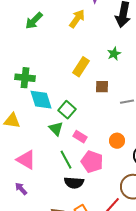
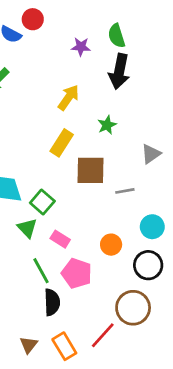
yellow arrow: (77, 19) -> (68, 98), moved
brown square: (102, 87) -> (90, 170), size x1.6
black semicircle: (74, 183) -> (52, 302), turned -96

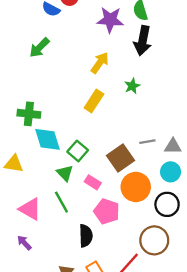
purple star: (81, 47) -> (110, 20), size x1.6
gray triangle: (151, 154) -> (173, 146), moved, turned 36
brown square: (90, 170) -> (121, 158), moved, turned -36
orange circle: (111, 245) -> (136, 187), size x1.6
green line: (41, 271) -> (61, 202), moved

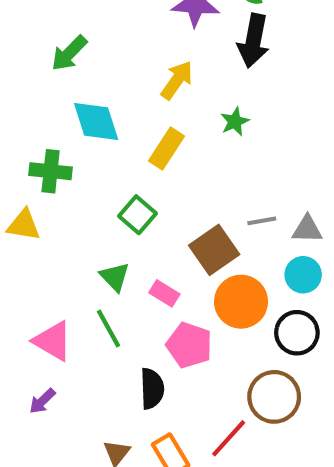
cyan diamond: (47, 139) -> (96, 122), moved
green square: (78, 151) -> (137, 215), moved
yellow triangle: (14, 164) -> (24, 225), moved
purple arrow: (24, 243) -> (42, 401), turned -91

